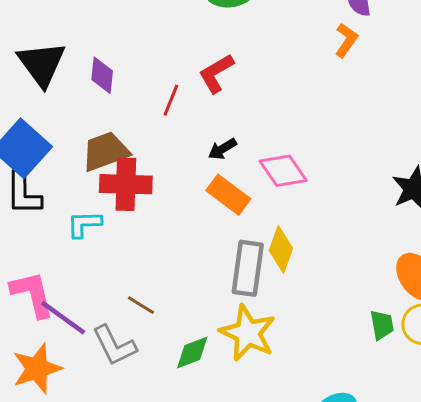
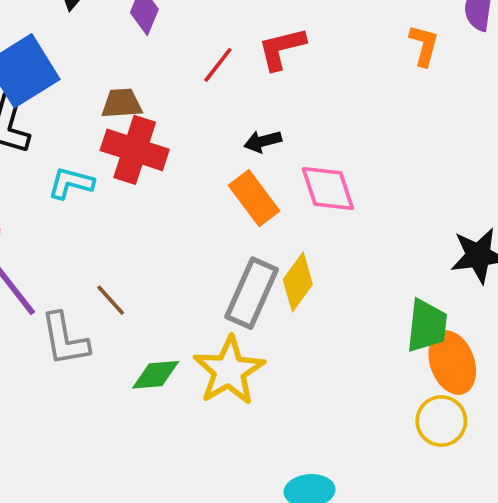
orange L-shape: (346, 40) -> (424, 45), moved, turned -36
brown trapezoid: (105, 151) -> (122, 103), size x0.7
green trapezoid: (382, 325) -> (427, 326), moved, size x1.4

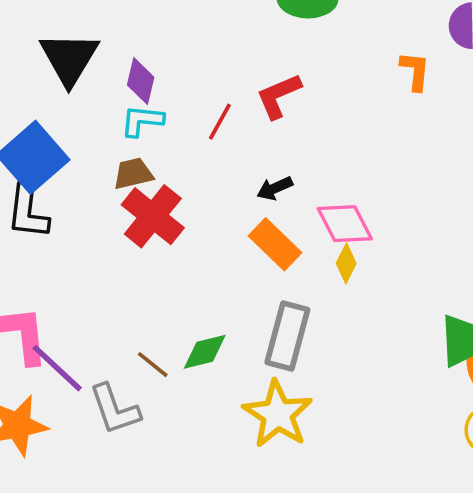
red cross: (135, 150) -> (153, 216), turned 30
cyan L-shape: (71, 183) -> (142, 121), moved
yellow diamond: (298, 282) -> (346, 263), moved, size x0.7
green diamond: (156, 375) -> (205, 352), moved

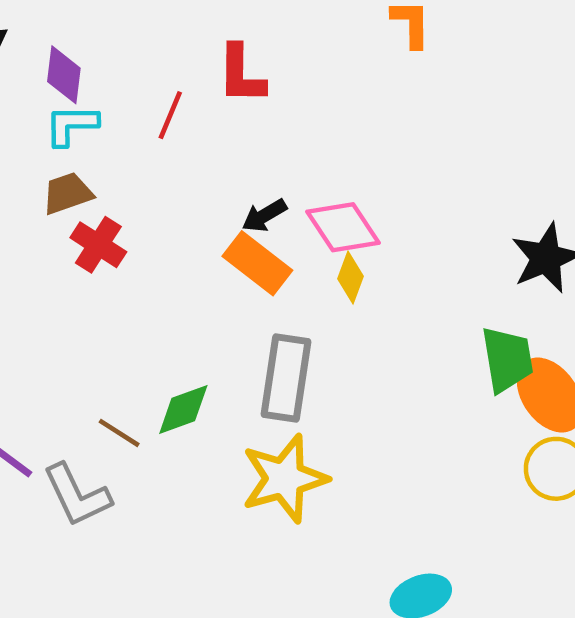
red L-shape: (279, 96) -> (241, 74), turned -60
black arrow: (275, 188) -> (264, 216), moved
red cross: (153, 216) -> (98, 245), size x0.7
yellow star: (278, 414) -> (284, 479), turned 30

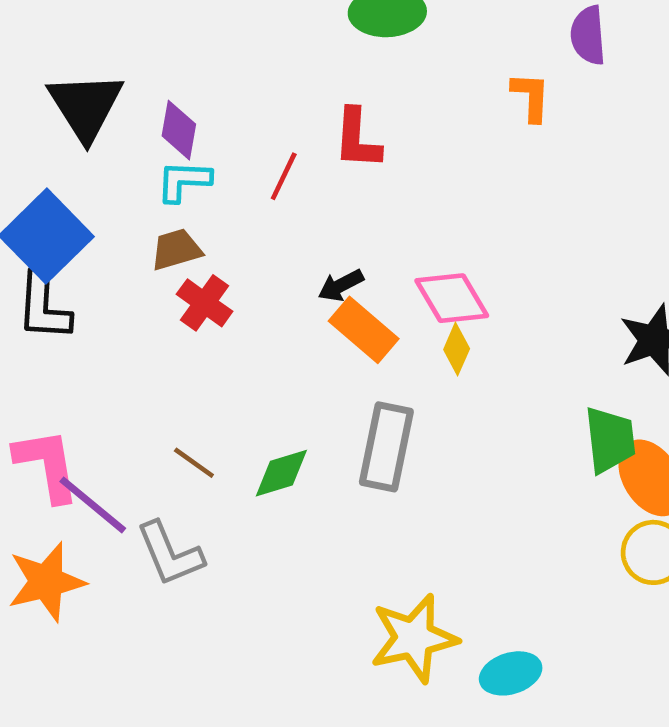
black arrow: (264, 216) -> (341, 285), moved
brown line: (119, 433) -> (194, 463), moved
yellow star: (284, 479) -> (414, 638), moved

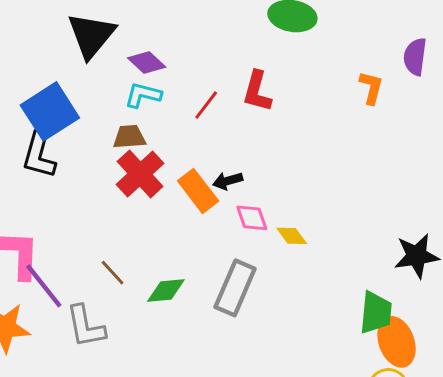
purple diamond: (179, 130) -> (147, 62), turned -69
pink diamond: (452, 298) -> (252, 218), moved, size x0.7
red cross: (205, 303) -> (140, 174), size x1.4
orange rectangle: (364, 330) -> (198, 191), moved
yellow diamond: (457, 349) -> (292, 236), turned -72

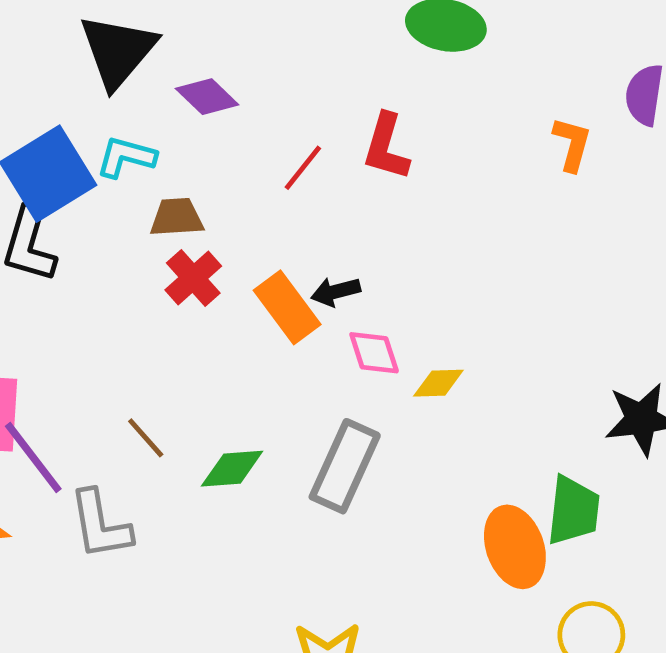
cyan L-shape: (143, 95) -> (126, 157), moved
red cross: (140, 174) -> (193, 278), size x0.7
yellow diamond: (292, 236) -> (438, 383), turned -56
orange ellipse: (397, 342) -> (515, 547), moved

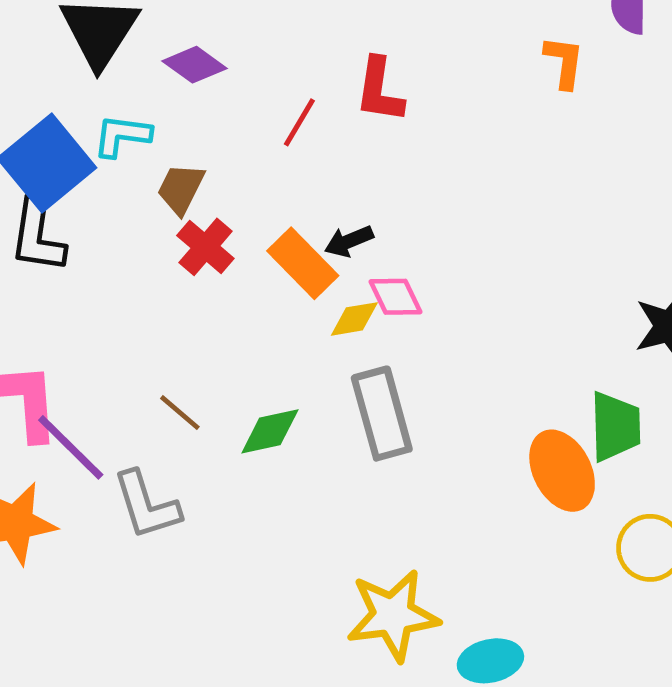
brown trapezoid: (177, 217) -> (181, 189), turned -52
yellow diamond: (438, 383) -> (354, 319), moved
gray rectangle: (345, 466) -> (382, 414), turned -32

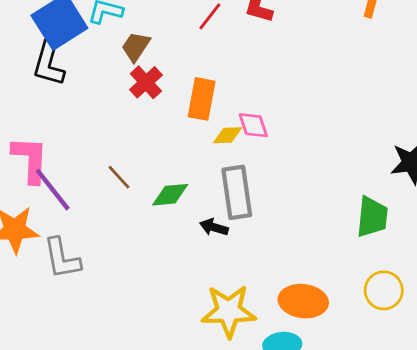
black arrow: (349, 241) -> (214, 227), moved, turned 32
orange rectangle: (303, 263) -> (202, 99), turned 48
orange ellipse: (562, 471) -> (303, 301), moved, turned -63
gray L-shape: (146, 505) -> (62, 258), moved

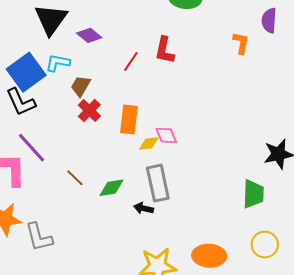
black L-shape: (49, 64) -> (21, 102), turned -36
purple line: (53, 190) -> (31, 148), moved

